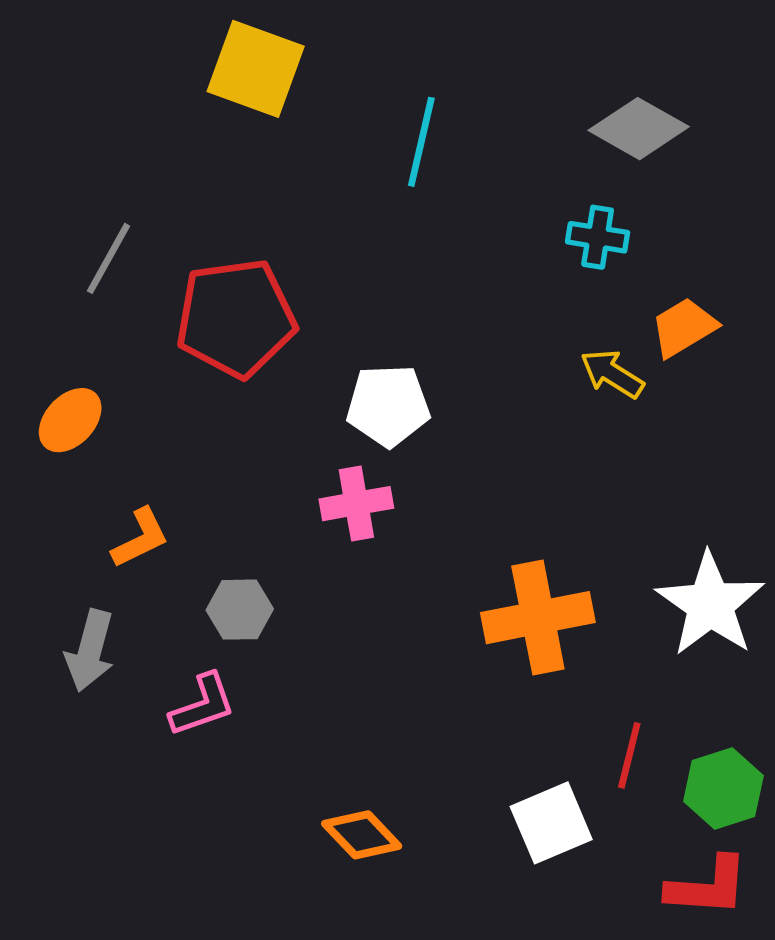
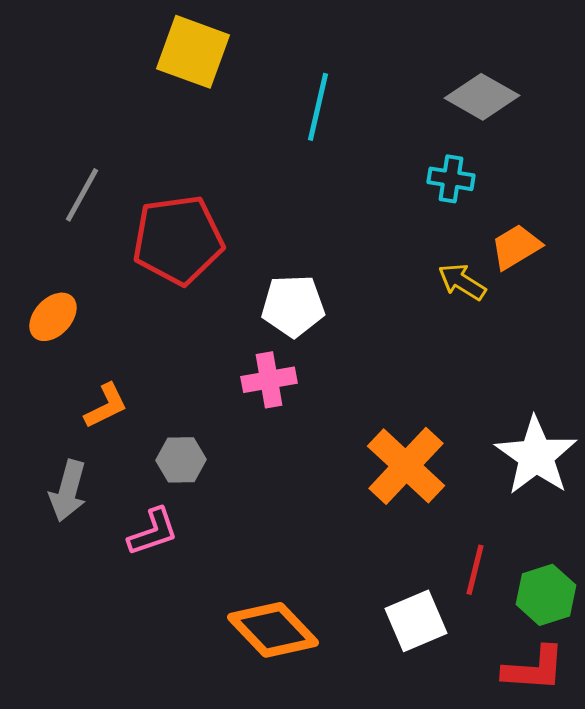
orange cross: (538, 618) -> (406, 466), turned -36
orange diamond: (362, 835) -> (273, 630), size x1.5

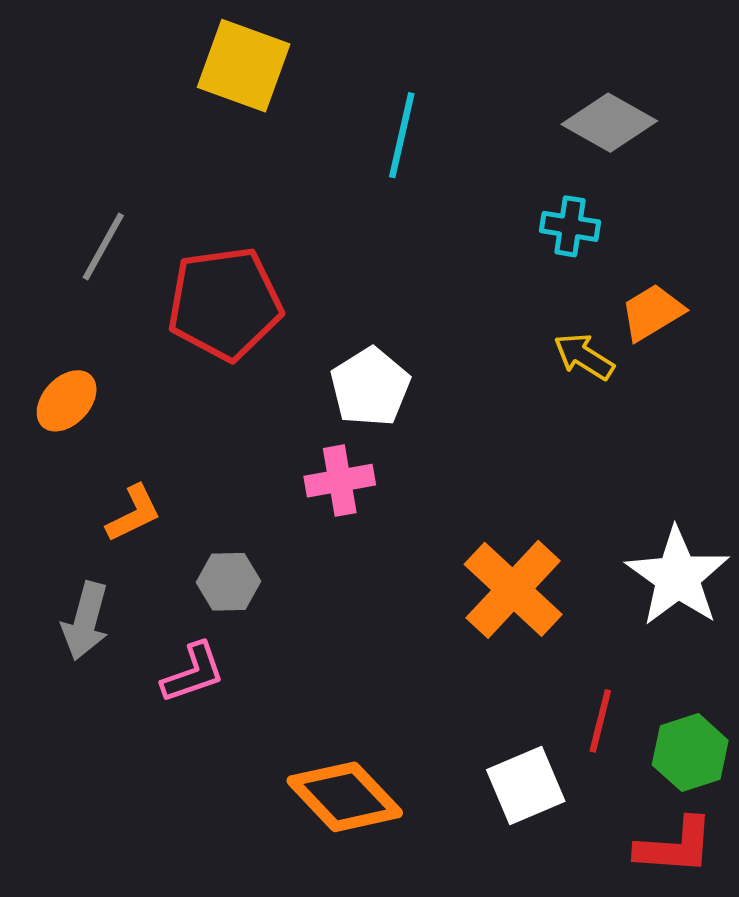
white pentagon: (293, 306) -> (370, 387), turned -30

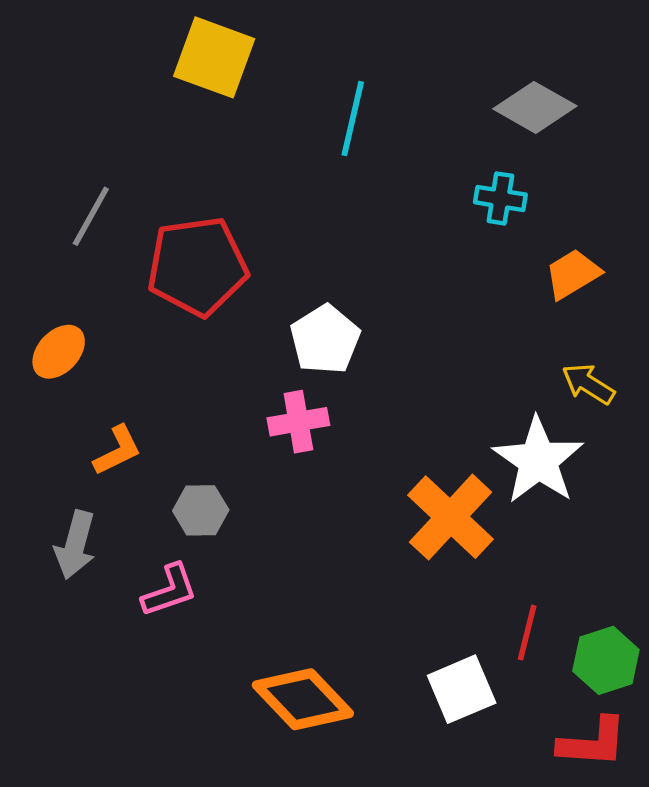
yellow arrow: (584, 357) -> (588, 384), moved
white star: (678, 577) -> (538, 460), moved

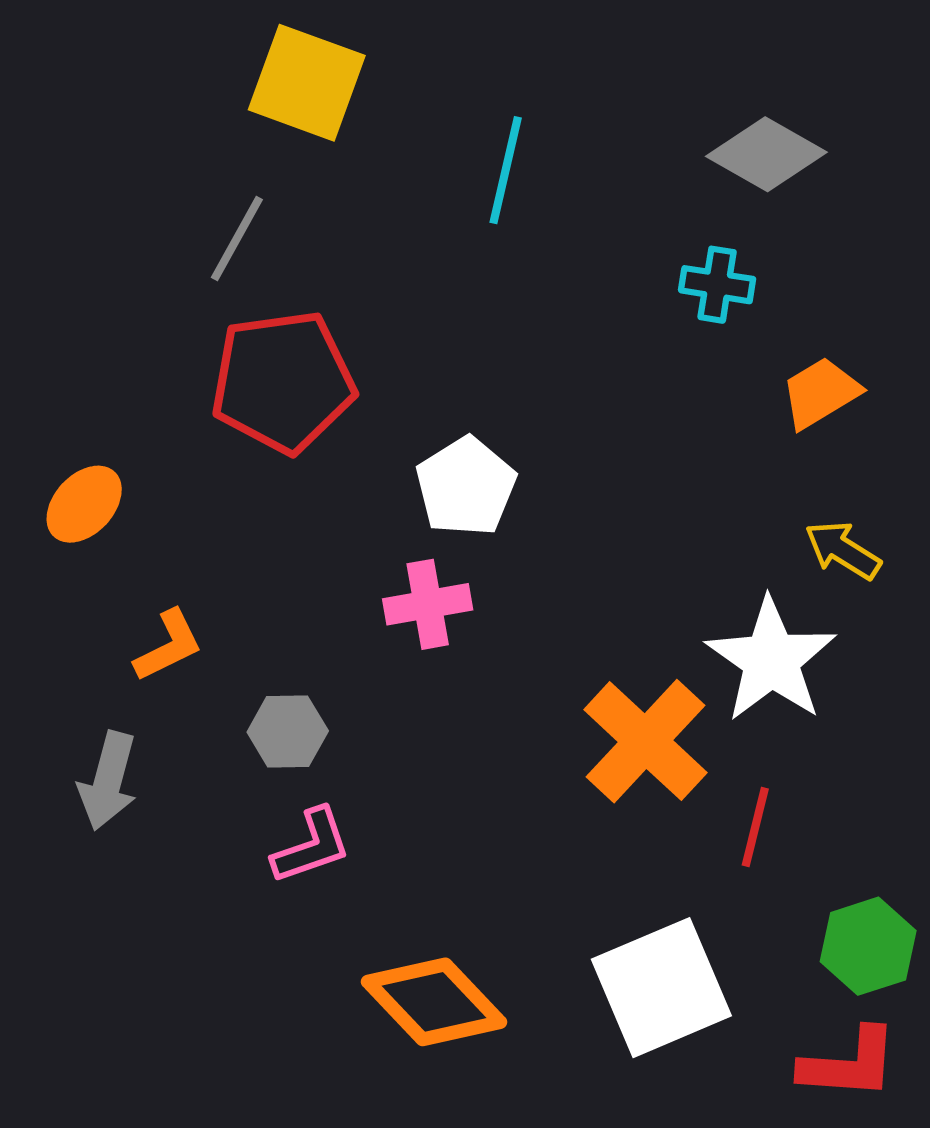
gray line: (91, 216) -> (237, 239), moved
pink L-shape: (170, 590) -> (312, 846), moved
red line: (527, 633) -> (755, 827), moved
white square: (462, 689) -> (661, 988), size x1.4

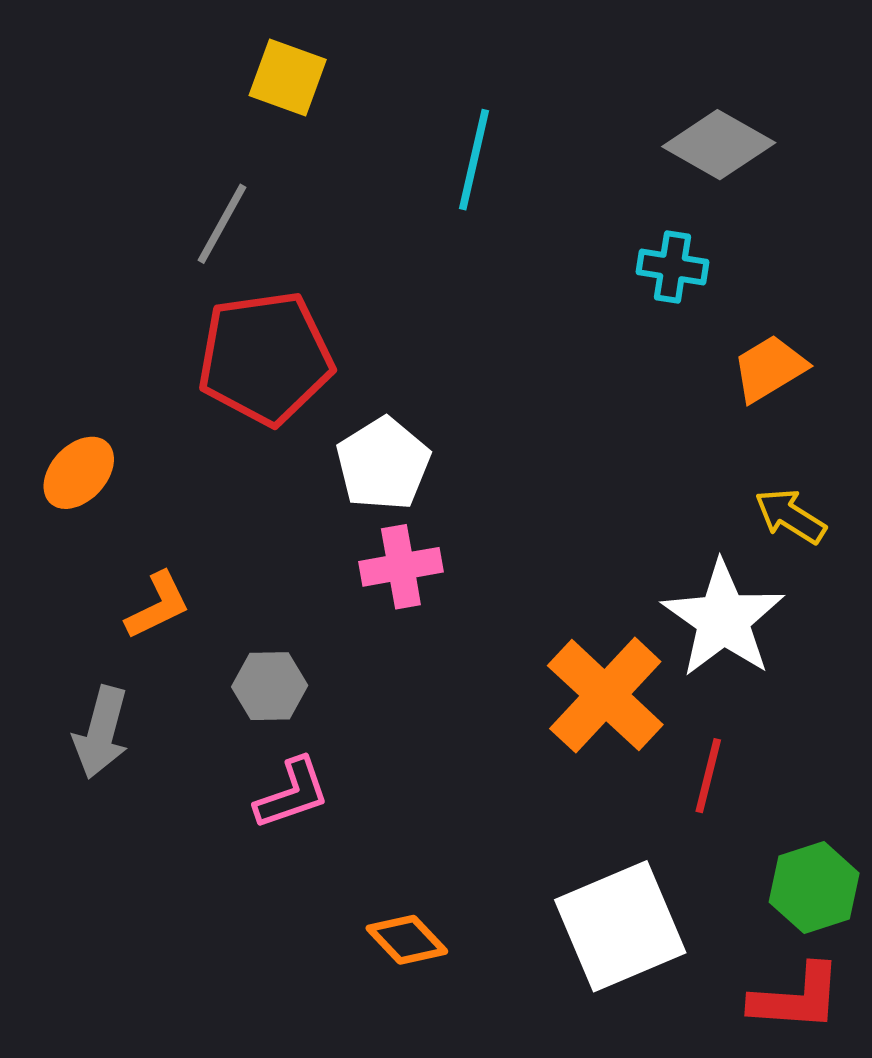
yellow square: (307, 83) -> (288, 78), size x0.7
white pentagon: (466, 487) -> (383, 464), moved
orange diamond: (434, 1002) -> (407, 940), size x0.6

